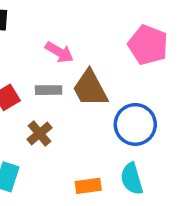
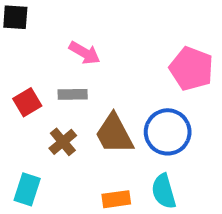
pink pentagon: (148, 45) -> (191, 69), moved
brown trapezoid: (90, 88) -> (114, 134), moved

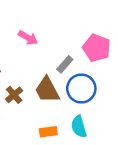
gray rectangle: (73, 94) -> (65, 64), moved, turned -48

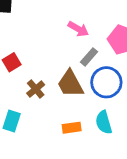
pink arrow: (28, 38) -> (78, 29), moved

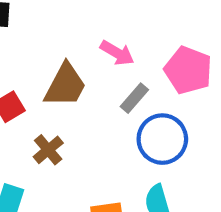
brown trapezoid: (70, 84) -> (65, 85), moved, turned -124

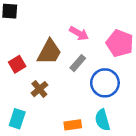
gray rectangle: (134, 98) -> (78, 63), moved

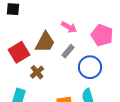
red square: (17, 64) -> (19, 52), size x1.5

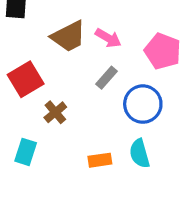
brown trapezoid: (45, 42) -> (69, 36), moved, turned 35

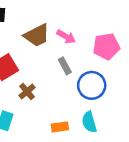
pink pentagon: (163, 51) -> (106, 46), turned -30
gray rectangle: (107, 78) -> (65, 66), turned -70

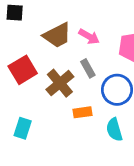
brown cross: (27, 91) -> (60, 83), moved, size x1.5
orange rectangle: (60, 127) -> (82, 112), moved

